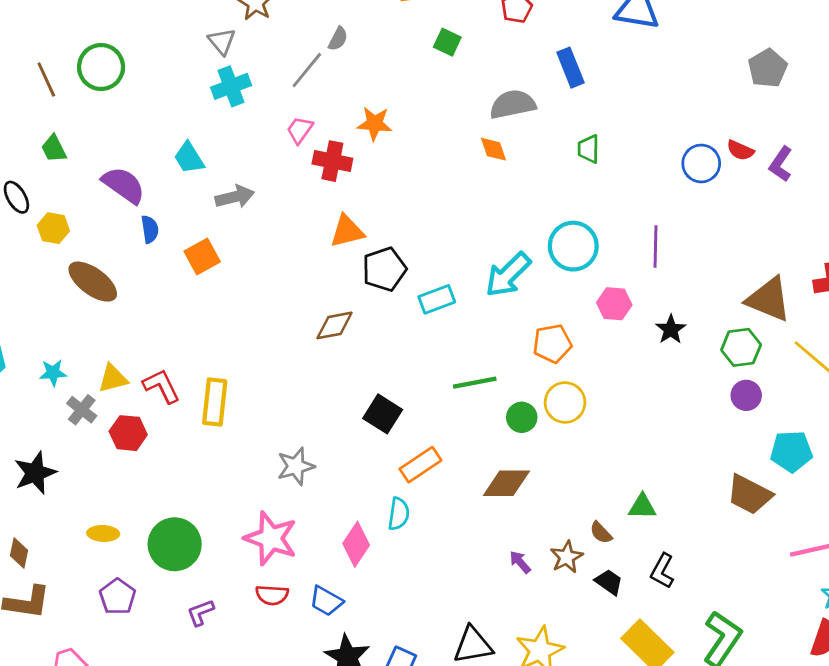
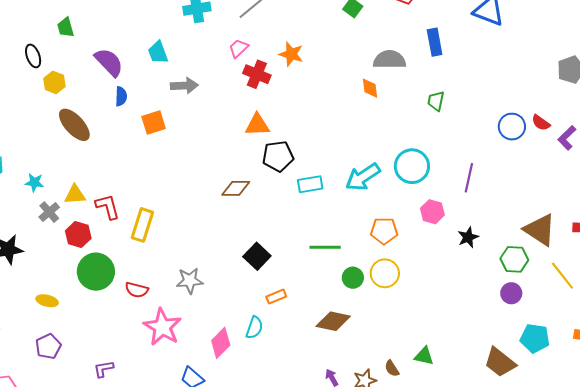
orange rectangle: (420, 465) -> (276, 297), size x0.7
green circle: (175, 544) -> (96, 272), moved
red semicircle: (272, 595) -> (137, 290), moved

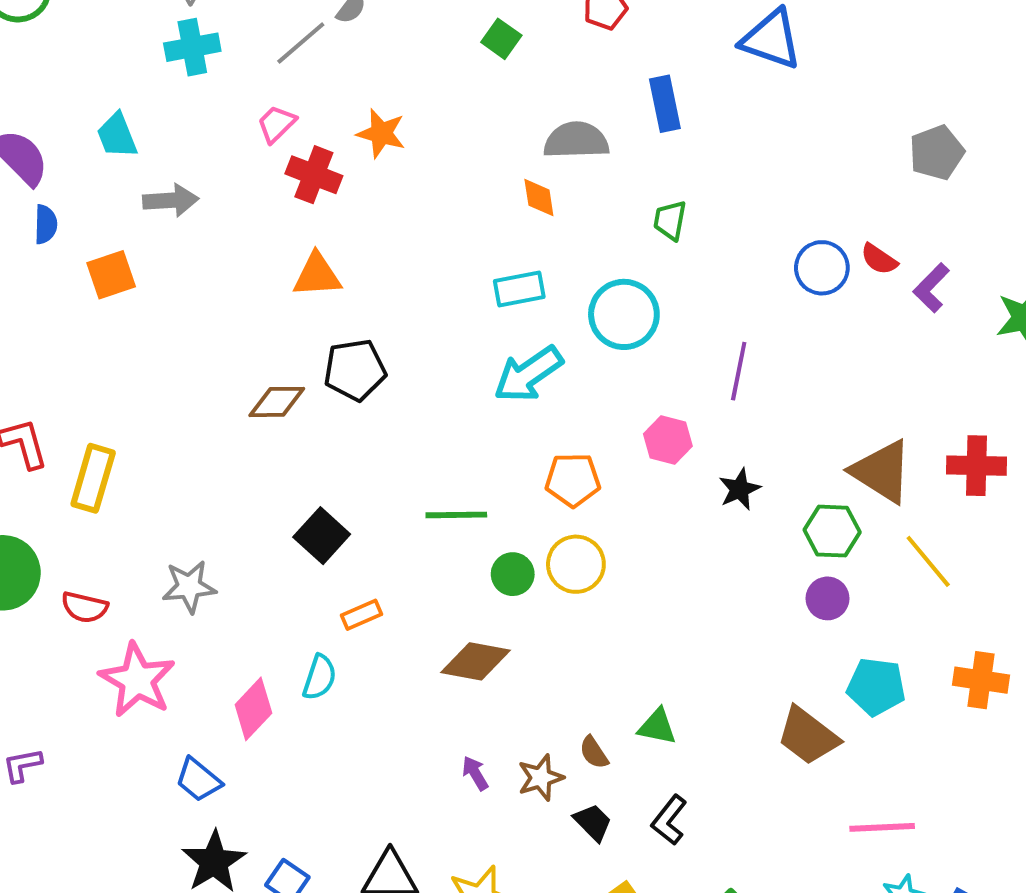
black pentagon: (278, 156) -> (355, 370), moved
cyan circle: (412, 166) -> (624, 314), moved
cyan rectangle: (310, 184) -> (519, 289), moved

